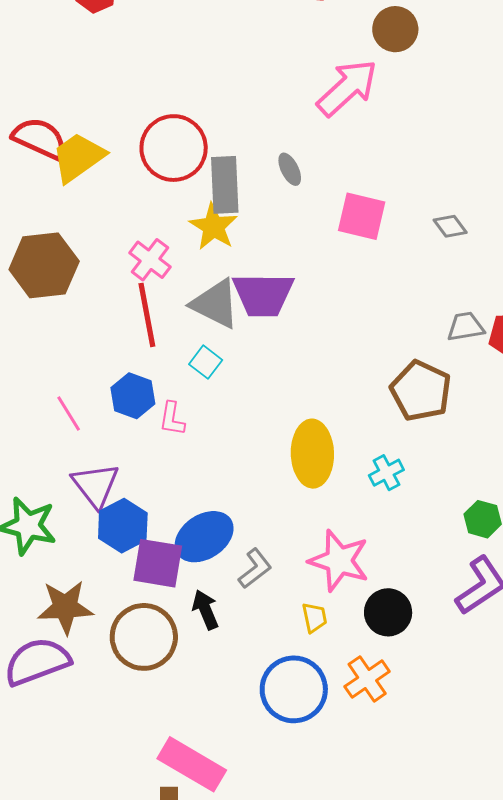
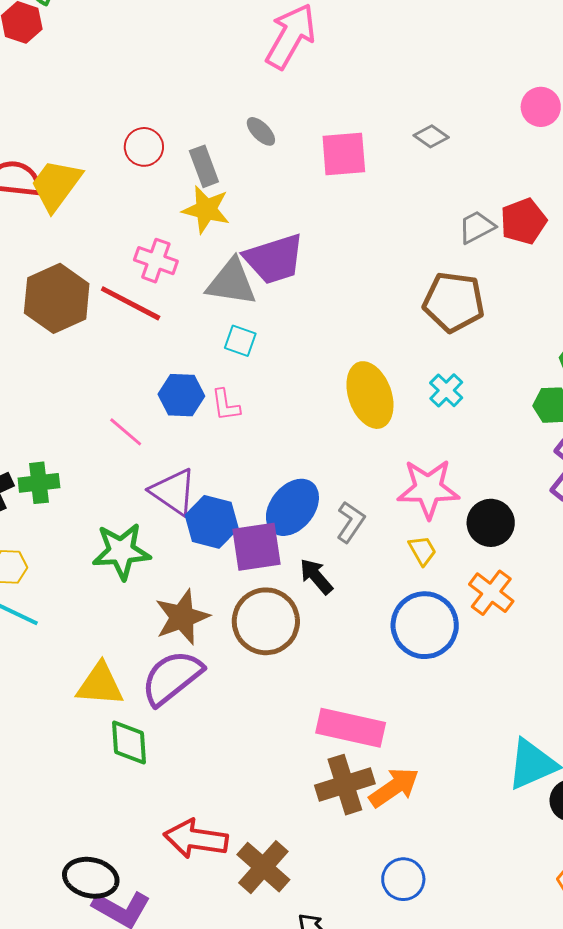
red circle: (174, 148) -> (144, 147), size x0.6
gray rectangle: (225, 185) -> (204, 166), size x0.7
red line: (147, 315) -> (131, 303), moved, turned -34

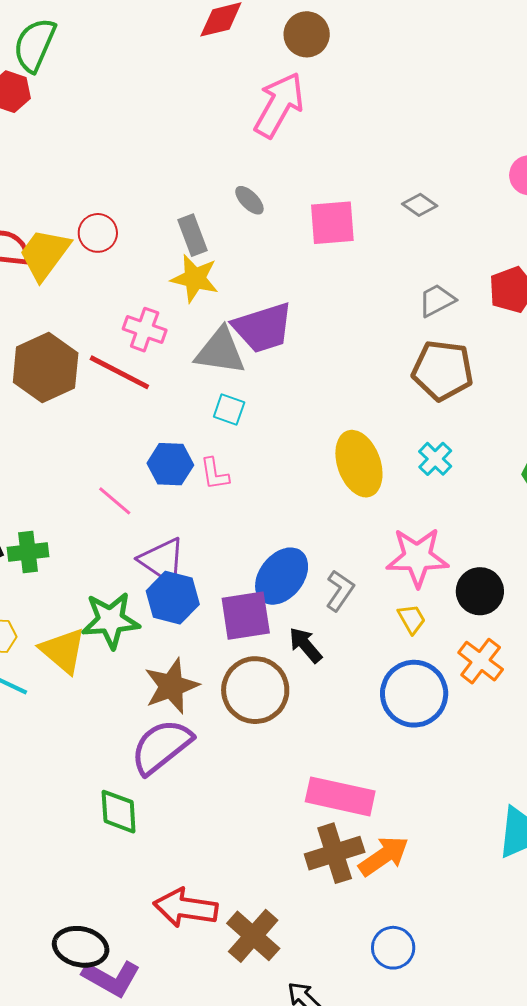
red circle: (144, 147) -> (98, 233), moved
gray trapezoid: (477, 227) -> (437, 300), moved
blue hexagon: (212, 522) -> (173, 598), moved
yellow triangle: (100, 685) -> (63, 651), moved, turned 36

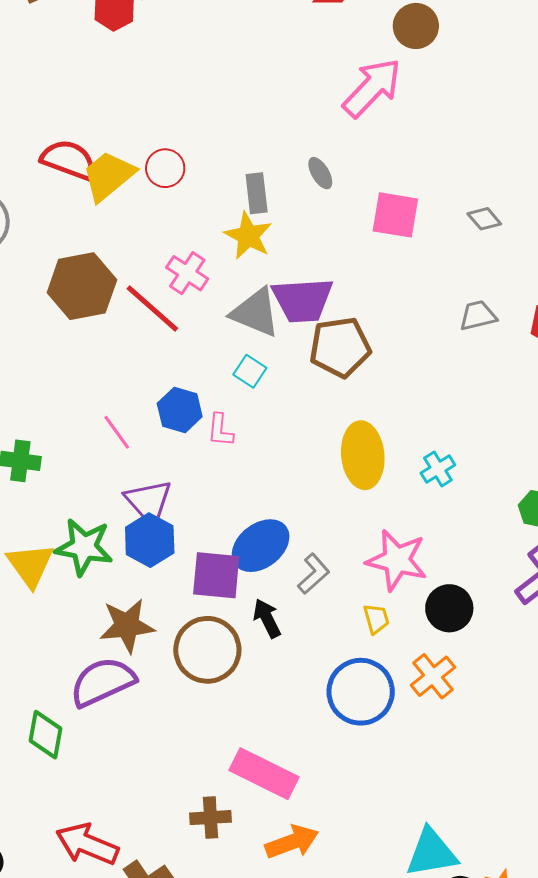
brown pentagon: (443, 370) -> (340, 347), moved, turned -30
brown cross: (335, 853) -> (211, 818), moved, size x0.7

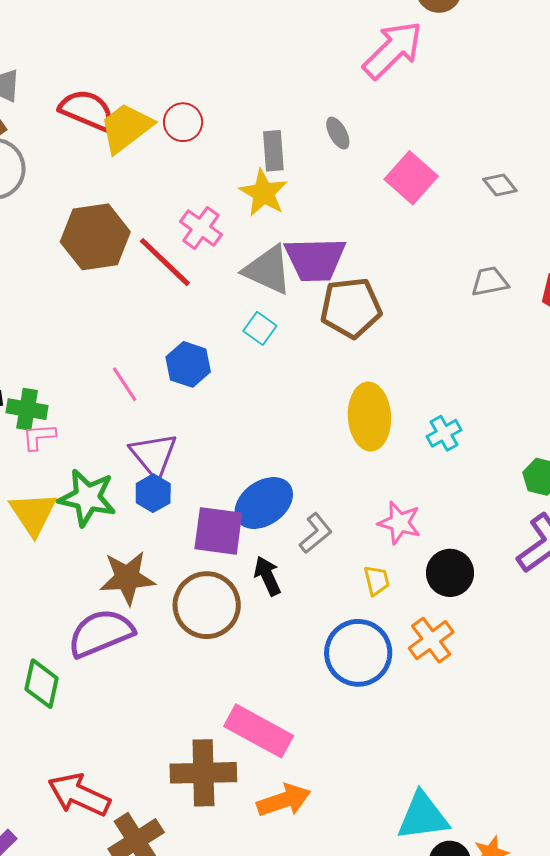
pink square: (395, 215) -> (411, 178), turned 30
pink L-shape: (220, 430) -> (39, 437), moved, turned 78
blue hexagon: (150, 540) -> (153, 493), size x0.7
pink star: (397, 560) -> (399, 523), size x0.7
brown cross: (211, 818) -> (203, 773), size x1.6

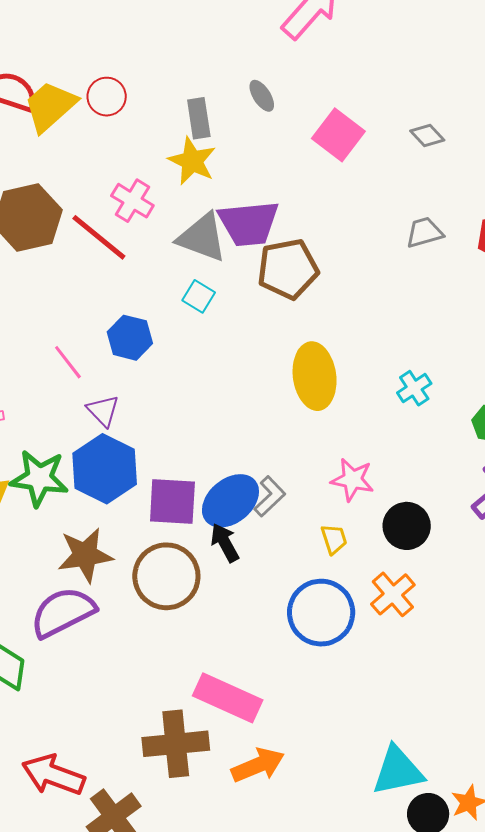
cyan cross: (444, 433) -> (414, 388), moved
purple triangle: (154, 455) -> (103, 411), moved, size x0.7
blue hexagon: (153, 493) -> (105, 469), size x1.8
blue ellipse: (264, 503) -> (230, 501), moved

